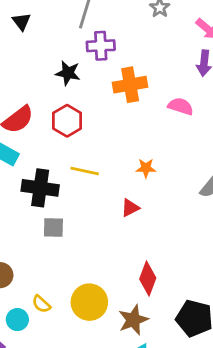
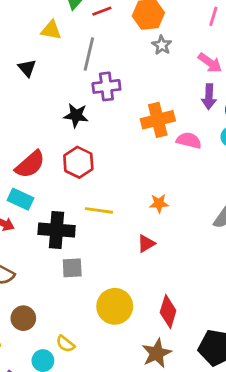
orange cross: (130, 85) -> (158, 120), moved
yellow circle: (89, 302) -> (115, 306), moved

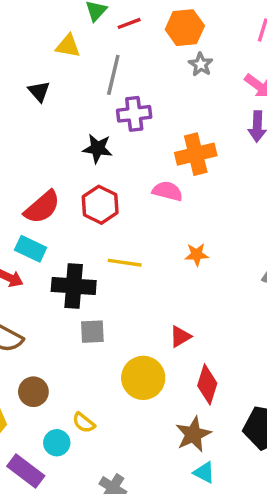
pink semicircle: (189, 140) -> (167, 191), moved
red triangle: (146, 243) -> (180, 336), moved

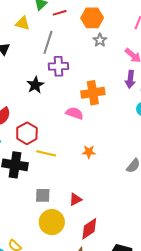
black star: (98, 148) -> (35, 85), turned 30
red hexagon: (100, 205) -> (27, 133), moved
gray square: (92, 332) -> (43, 195), moved
red diamond: (207, 384) -> (89, 229), turned 35

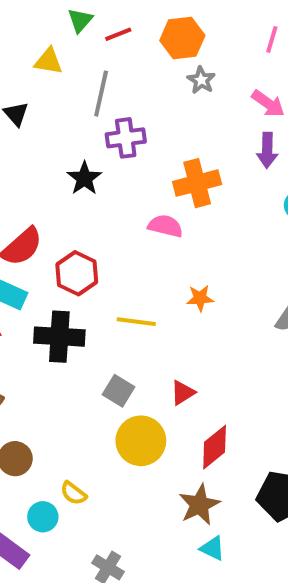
yellow line: (46, 153) -> (136, 322), moved
gray square: (43, 195) -> (119, 391), turned 35

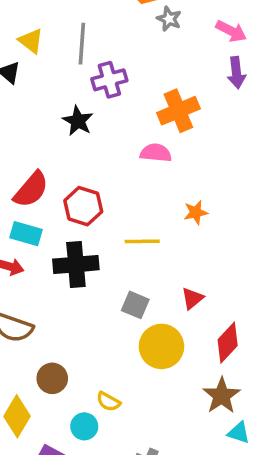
yellow triangle: (48, 61) -> (31, 41), moved, turned 36

